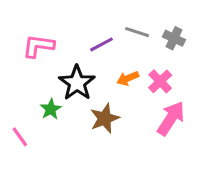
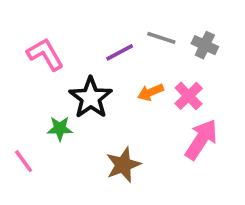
pink L-shape: (38, 46) -> (45, 54), turned 52
green star: (51, 109) -> (60, 129), turned 30
brown star: (105, 118) -> (123, 165), moved

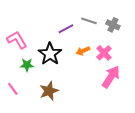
pink L-shape: (45, 54) -> (17, 40), moved
green star: (60, 129) -> (27, 65), moved
brown star: (123, 165) -> (49, 91), moved

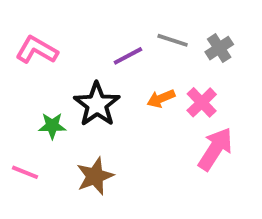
gray cross: (113, 25) -> (219, 48), turned 32
pink L-shape: (17, 40) -> (37, 50), moved, turned -30
pink line: (13, 89) -> (25, 172), turned -32

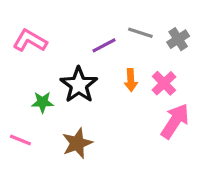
orange arrow: (161, 99) -> (131, 80), turned -70

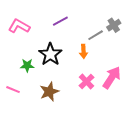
gray line: (140, 33) -> (96, 35), moved, turned -49
purple line: (104, 45) -> (60, 21), moved
pink cross: (164, 83) -> (87, 82), moved

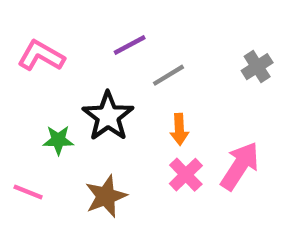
gray cross: (114, 25) -> (257, 67), moved
gray line: (96, 35) -> (169, 75), moved
orange arrow: (84, 51) -> (179, 129), moved

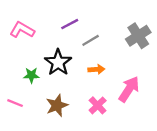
gray cross: (257, 67) -> (138, 36), size x1.5
orange arrow: (179, 129) -> (96, 69), turned -91
pink cross: (186, 175) -> (98, 105), moved

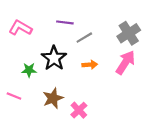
purple line: (70, 24) -> (65, 22), turned 35
pink arrow: (129, 89) -> (125, 62), moved
pink cross: (98, 105) -> (79, 110), moved

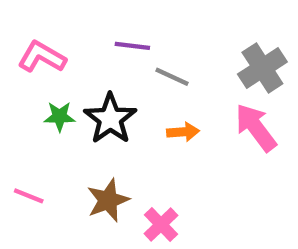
gray line: (84, 38) -> (172, 77), turned 56
pink arrow: (125, 62) -> (256, 127), turned -70
green star: (29, 70) -> (60, 116), moved

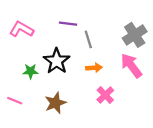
gray line: (172, 77) -> (88, 39), turned 48
green star: (60, 116) -> (31, 71), moved
pink cross: (161, 225) -> (105, 95), moved

